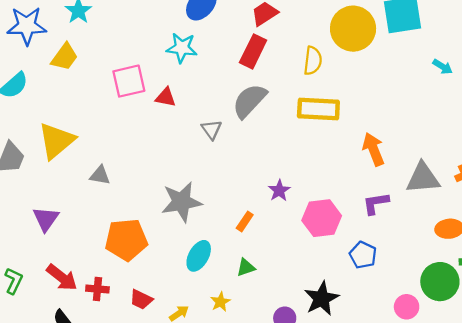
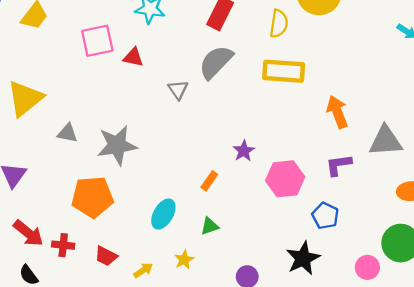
gray star: (182, 202) -> (117, 145), moved
black star: (322, 299) -> (303, 258), moved

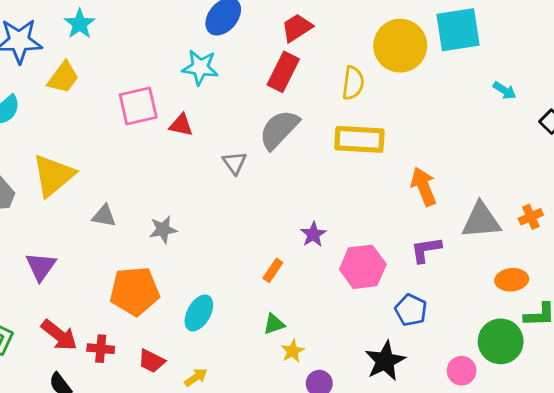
gray star: (117, 145) -> (163, 230), size x0.6
cyan ellipse: (163, 214) -> (199, 313), moved
yellow star: (184, 260) -> (293, 351), moved

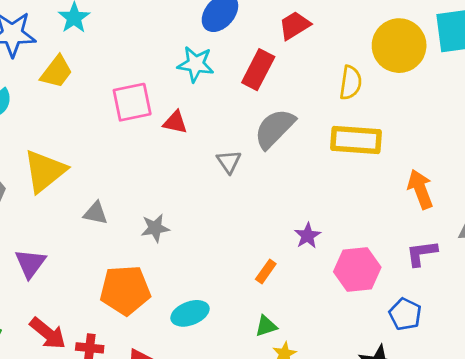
red rectangle: (283, 72) -> (258, 70), moved
cyan ellipse: (199, 313) -> (190, 313), turned 39

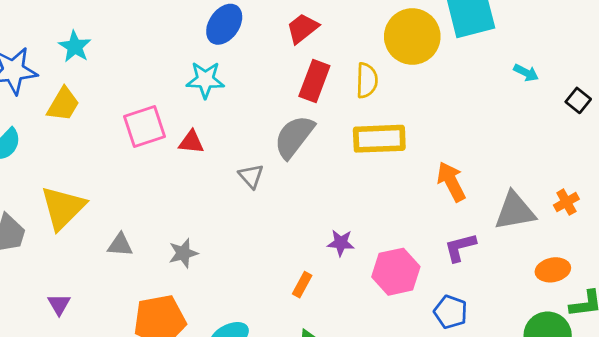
red rectangle: (258, 70) -> (314, 81), moved
purple star: (308, 236) -> (341, 243), turned -30
purple triangle: (30, 263) -> (59, 304), size x0.7

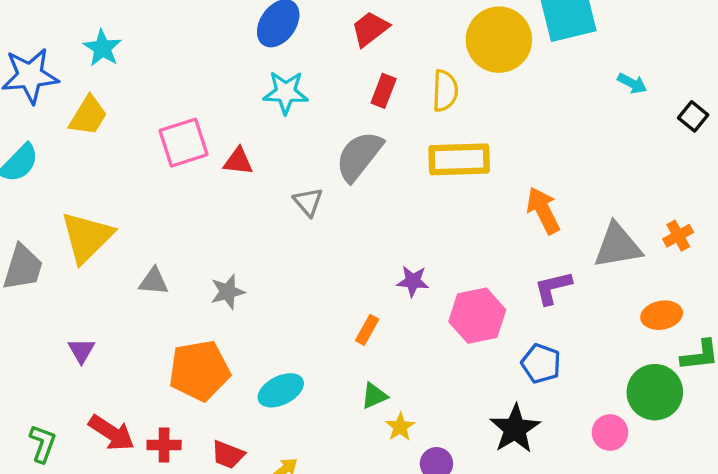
cyan star: (205, 80) -> (286, 92), moved
red rectangle: (314, 81) -> (384, 91), size x0.7

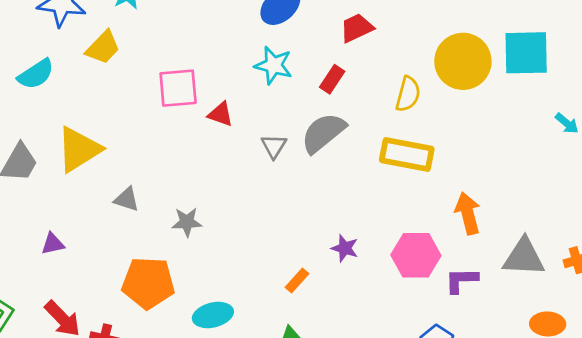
red rectangle: (384, 91) -> (332, 79), moved
gray triangle: (308, 202) -> (274, 146), moved
pink hexagon: (477, 316) -> (416, 255), moved
purple triangle: (81, 351) -> (53, 244), turned 35

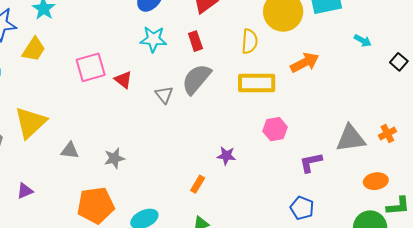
red rectangle: (332, 79) -> (195, 41), turned -42
red triangle: (221, 114) -> (123, 80), turned 30
orange arrow: (468, 213) -> (305, 63), moved, turned 88
pink hexagon: (416, 255) -> (275, 129), moved, size x0.7

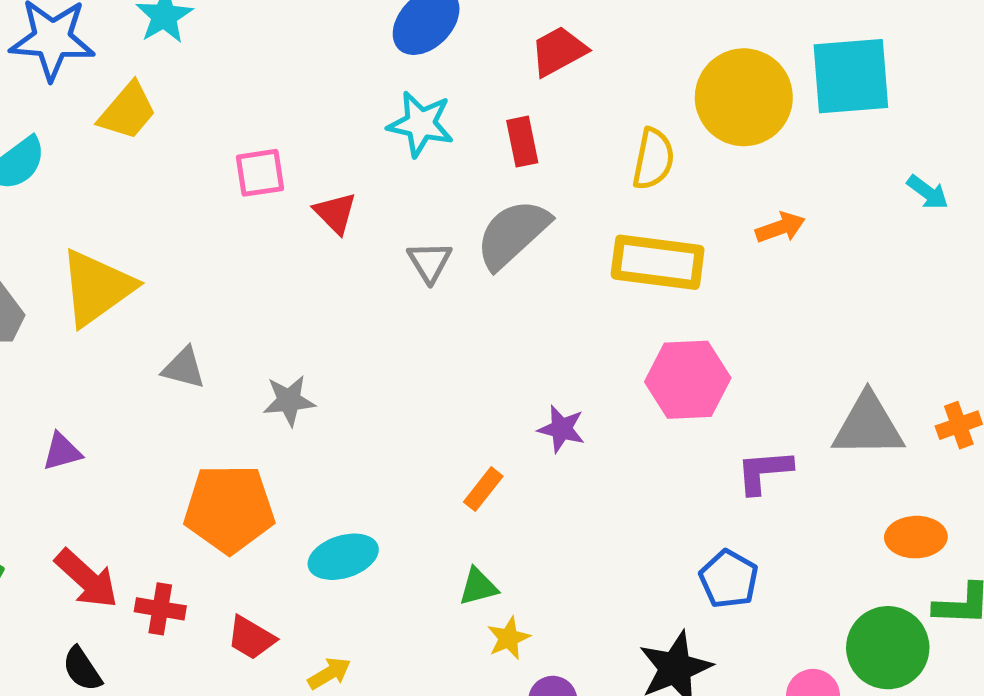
orange arrow: (305, 63) -> (780, 228), size x0.7
pink square: (91, 67) -> (260, 173), size x0.7
pink hexagon: (275, 129) -> (688, 380), size x1.4

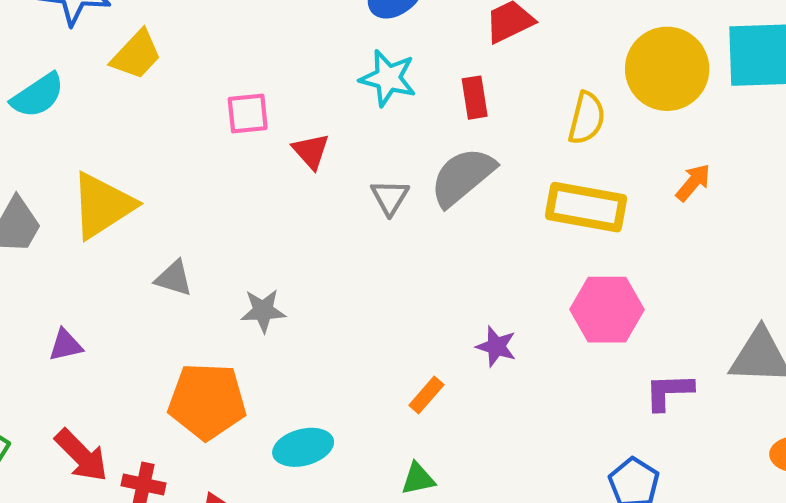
orange arrow: (780, 228) -> (693, 182), turned -33

